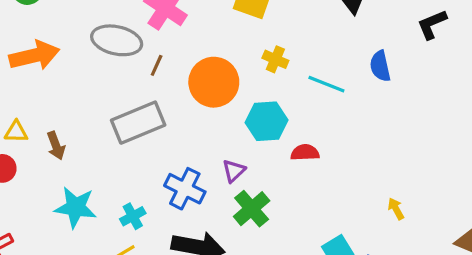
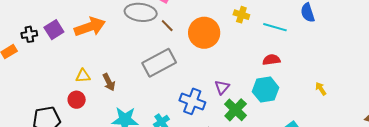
brown line: (157, 65) -> (167, 26), turned -64
cyan hexagon: (267, 121) -> (266, 90), moved
red semicircle: (305, 153) -> (271, 60), moved
yellow arrow: (396, 209) -> (321, 89), moved

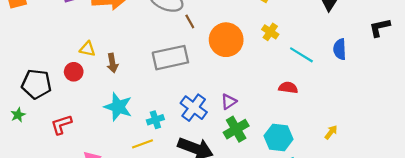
yellow arrow: (321, 89) -> (331, 132), turned 56
cyan hexagon: (266, 90) -> (279, 138), moved

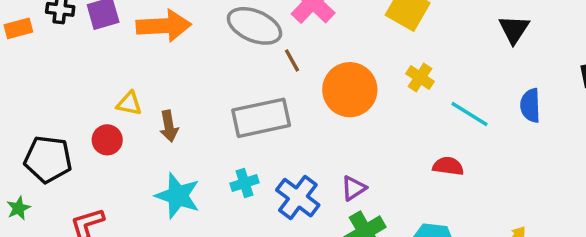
cyan cross: (155, 120) -> (245, 183), moved

